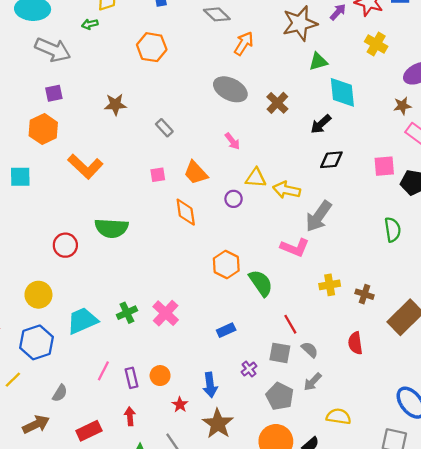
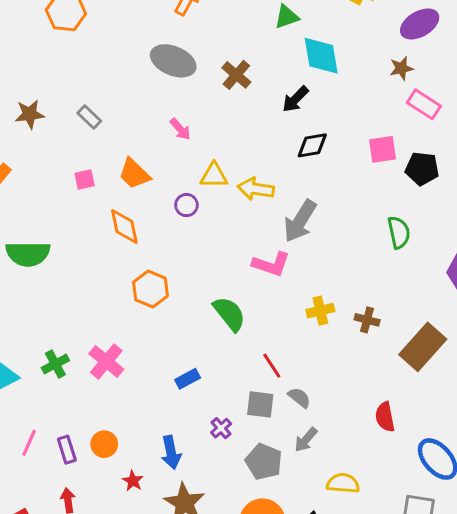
brown star: (115, 104) -> (30, 114), moved
orange hexagon: (226, 264) -> (150, 289), moved
red semicircle: (355, 343) -> (385, 417), moved

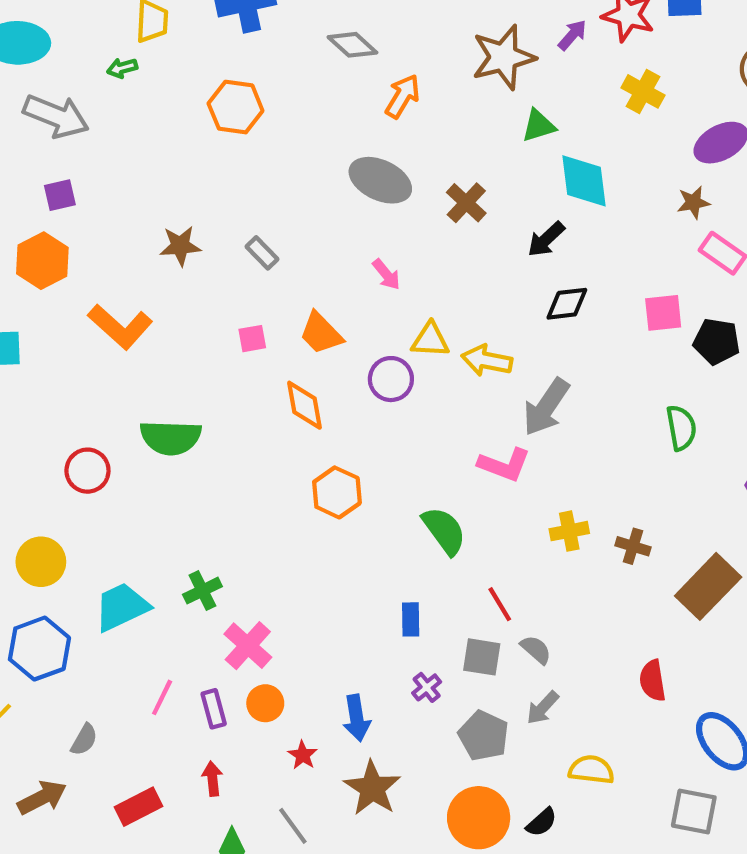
purple circle: (186, 205) -> (391, 379), size x1.4
pink cross: (106, 361) -> (248, 646), moved
blue rectangle: (188, 379) -> (411, 619), moved, turned -65

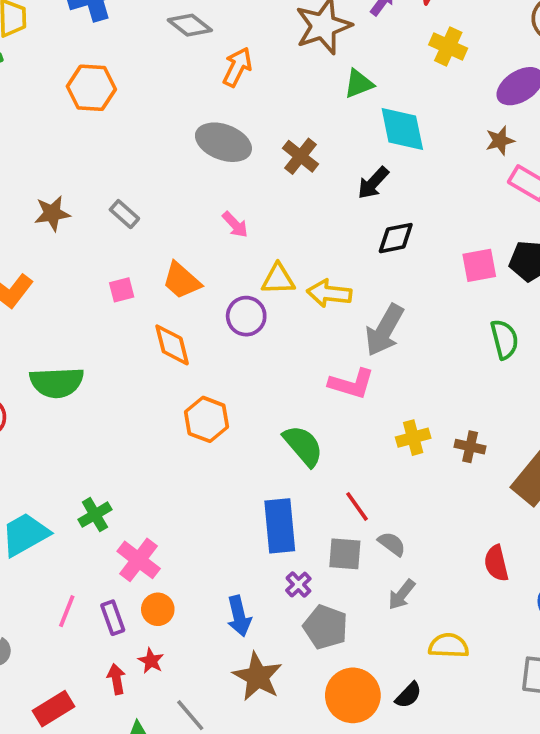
pink square: (663, 313) -> (479, 265), moved
blue rectangle: (411, 619) -> (280, 526), size x1.8
gray pentagon: (484, 736) -> (325, 627), moved
red star: (303, 755) -> (151, 661), moved

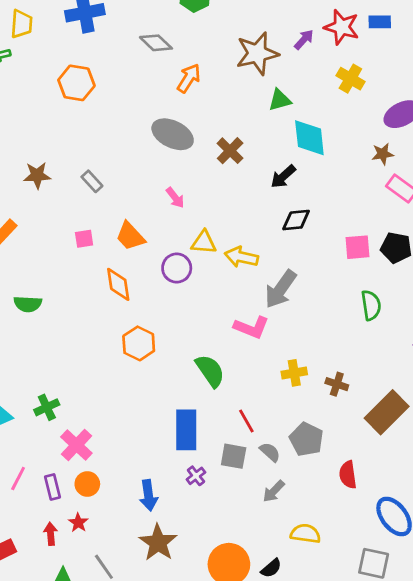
green semicircle: (57, 382) -> (28, 304), size x0.7
gray pentagon: (325, 627) -> (306, 439), moved

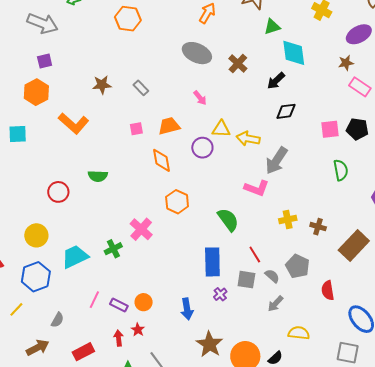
orange trapezoid: (130, 236) -> (169, 126), turned 120
pink cross: (76, 445) -> (141, 229), moved
purple rectangle: (52, 487) -> (119, 305), turned -48
brown star: (158, 543) -> (210, 344), moved

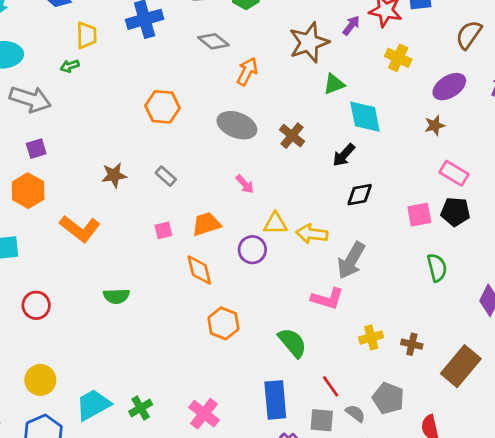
orange hexagon: (128, 19) -> (163, 107), moved
pink rectangle: (360, 87) -> (454, 173), moved
red circle: (58, 192) -> (36, 305), moved
pink cross: (141, 229) -> (204, 414), moved
green cross: (113, 249) -> (141, 408), moved

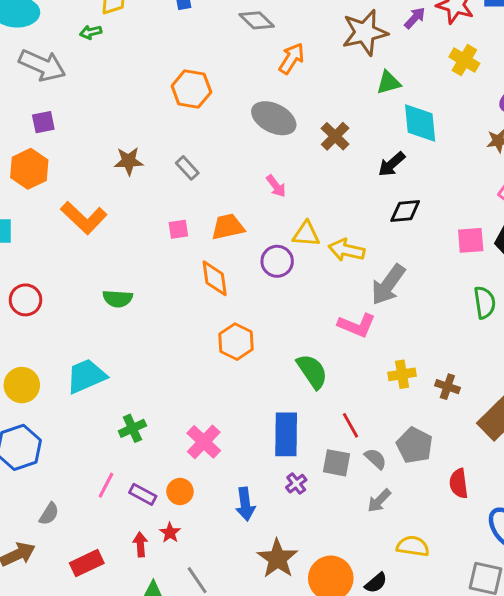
cyan trapezoid: (93, 405) -> (86, 376), moved

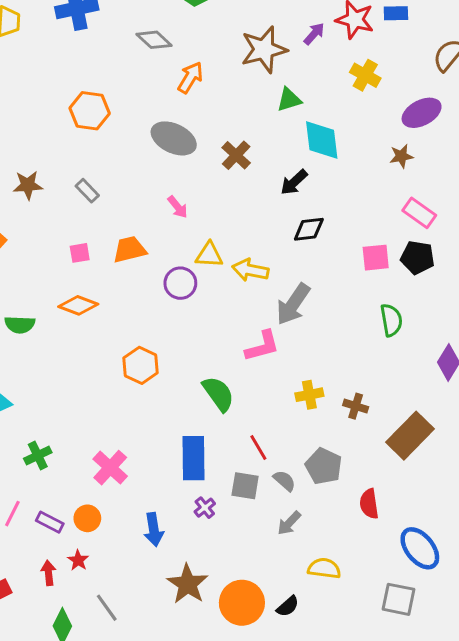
orange diamond: (215, 278) -> (78, 305), moved, turned -60
pink L-shape: (357, 325) -> (262, 346), turned -36

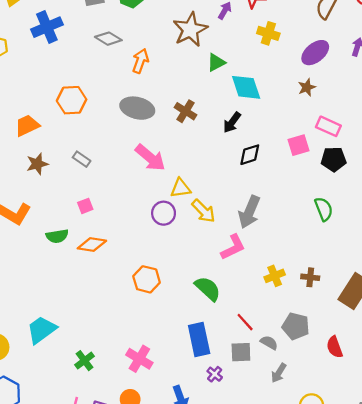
pink arrow: (178, 207) -> (150, 158), size x1.8
orange trapezoid: (130, 249) -> (27, 125), moved
pink square: (376, 258) -> (298, 145), moved
yellow arrow: (250, 270) -> (204, 211), moved, turned -135
green semicircle: (20, 325) -> (57, 236), moved

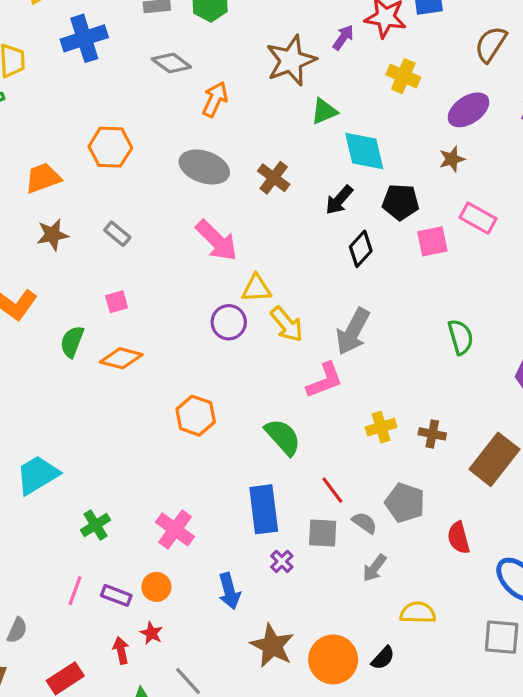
black diamond: (250, 155) -> (361, 249), turned -35
black pentagon: (334, 159) -> (401, 202), moved
green semicircle: (57, 236) -> (72, 342), turned 115

